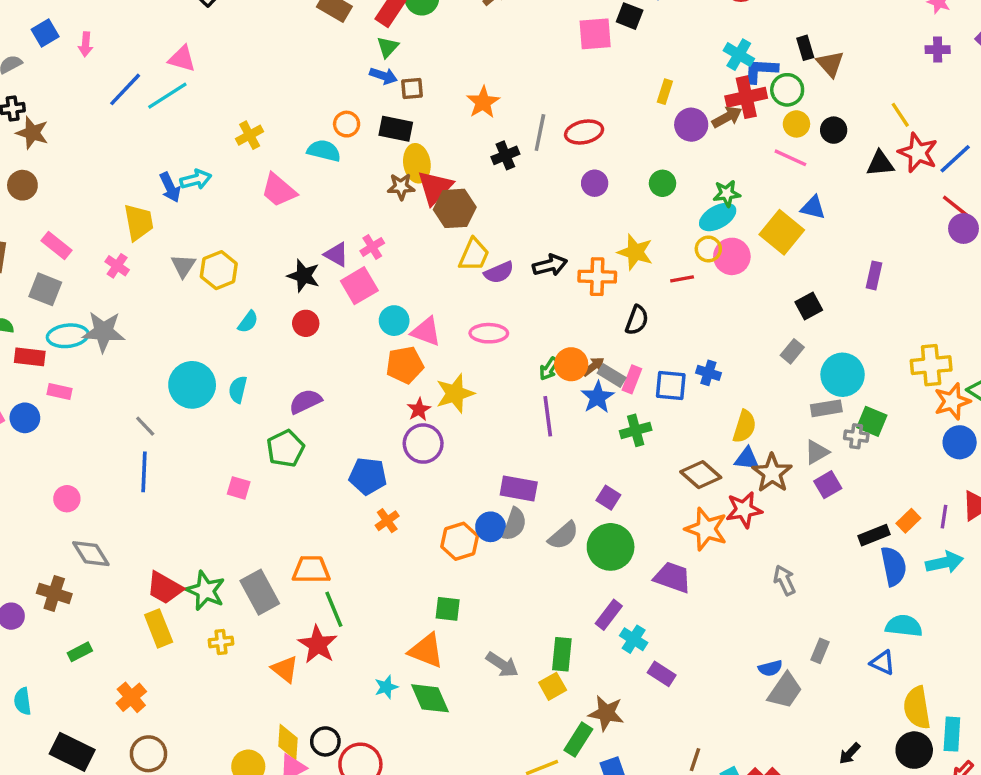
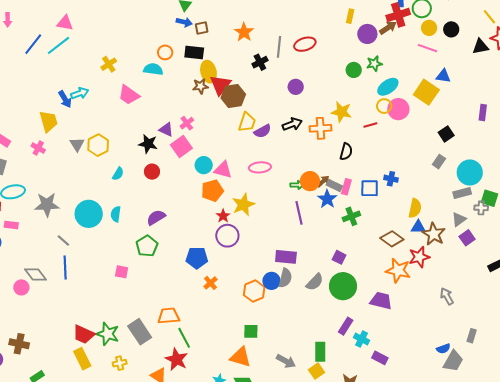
purple circle: (595, 183) -> (296, 87), moved
green star: (727, 193) -> (374, 64), moved
gray star: (104, 332) -> (47, 205), moved
green arrow: (549, 369) -> (297, 185), turned -120
gray diamond: (91, 554) -> (36, 275), moved

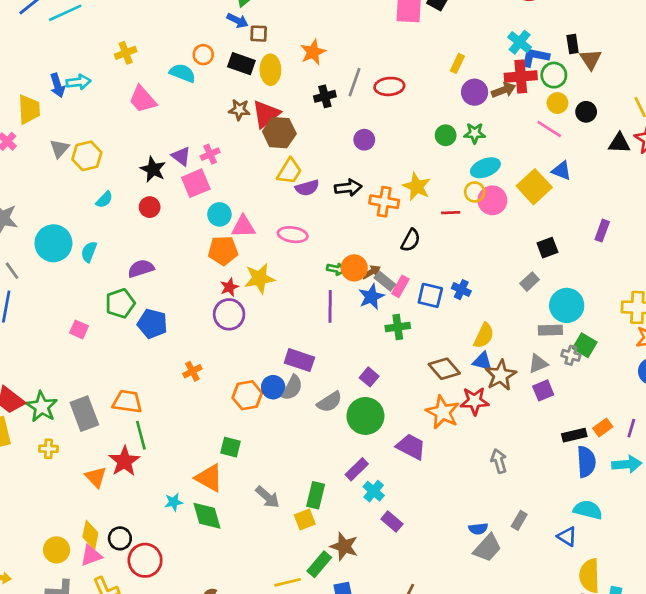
yellow ellipse: (208, 72) -> (270, 70), moved
pink triangle: (223, 170) -> (243, 227), turned -30
blue pentagon: (197, 258) -> (152, 324), moved

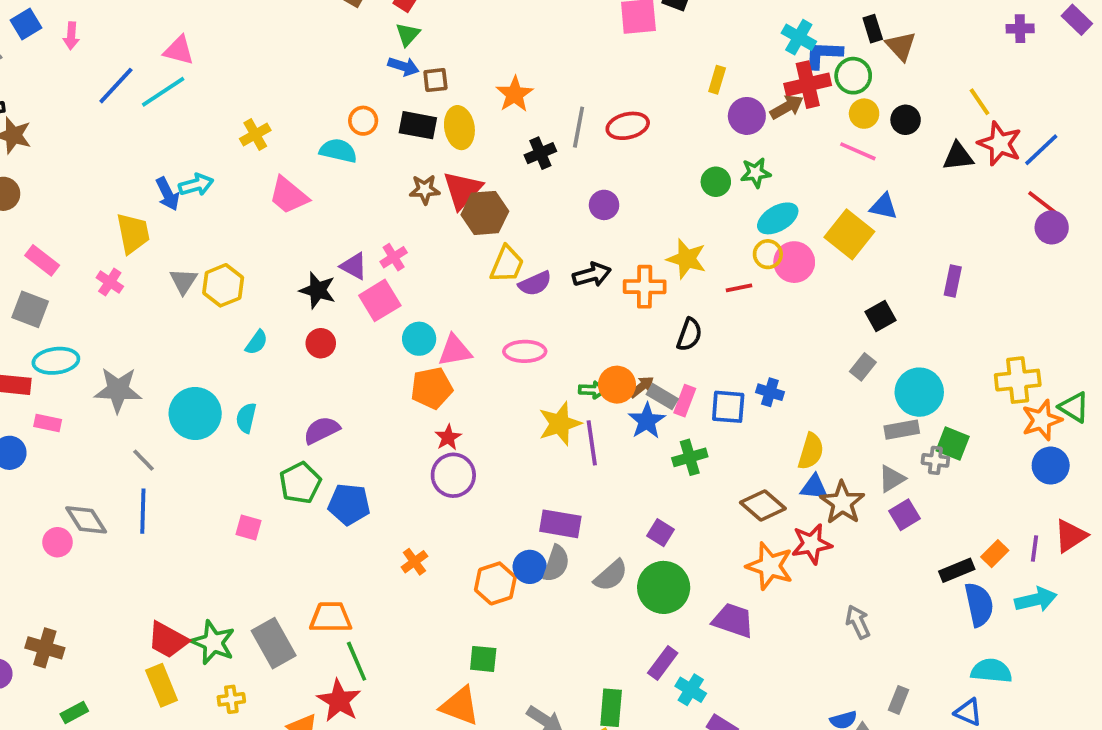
yellow star: (260, 278) -> (560, 424), moved

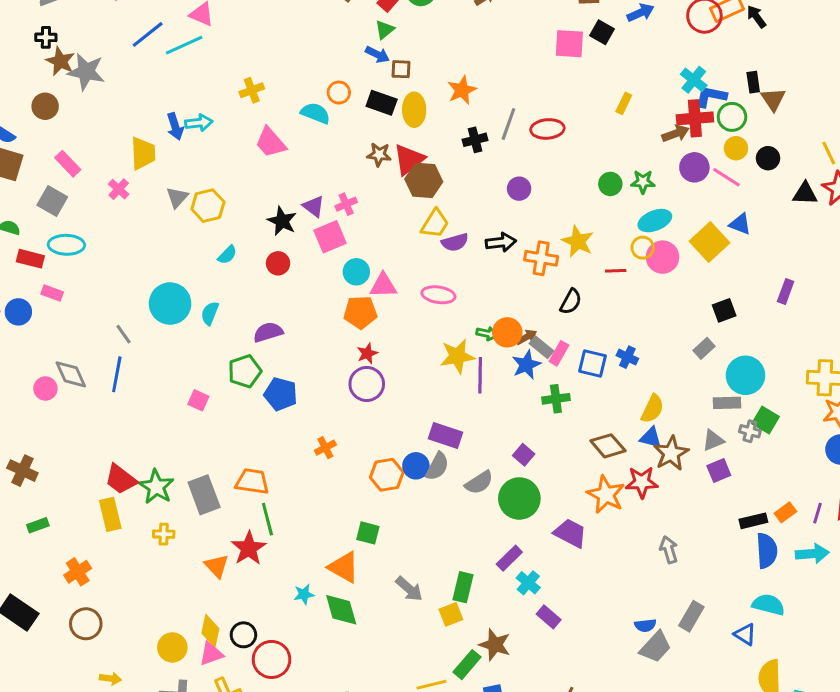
purple circle: (747, 116) -> (694, 167), moved
gray star: (118, 390) -> (86, 72), moved
gray rectangle: (898, 700) -> (691, 616), size x1.4

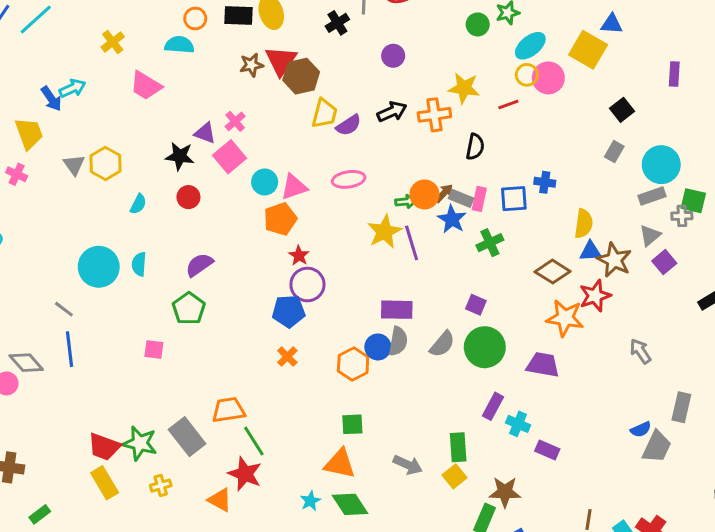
blue pentagon: (281, 394) -> (289, 311), moved

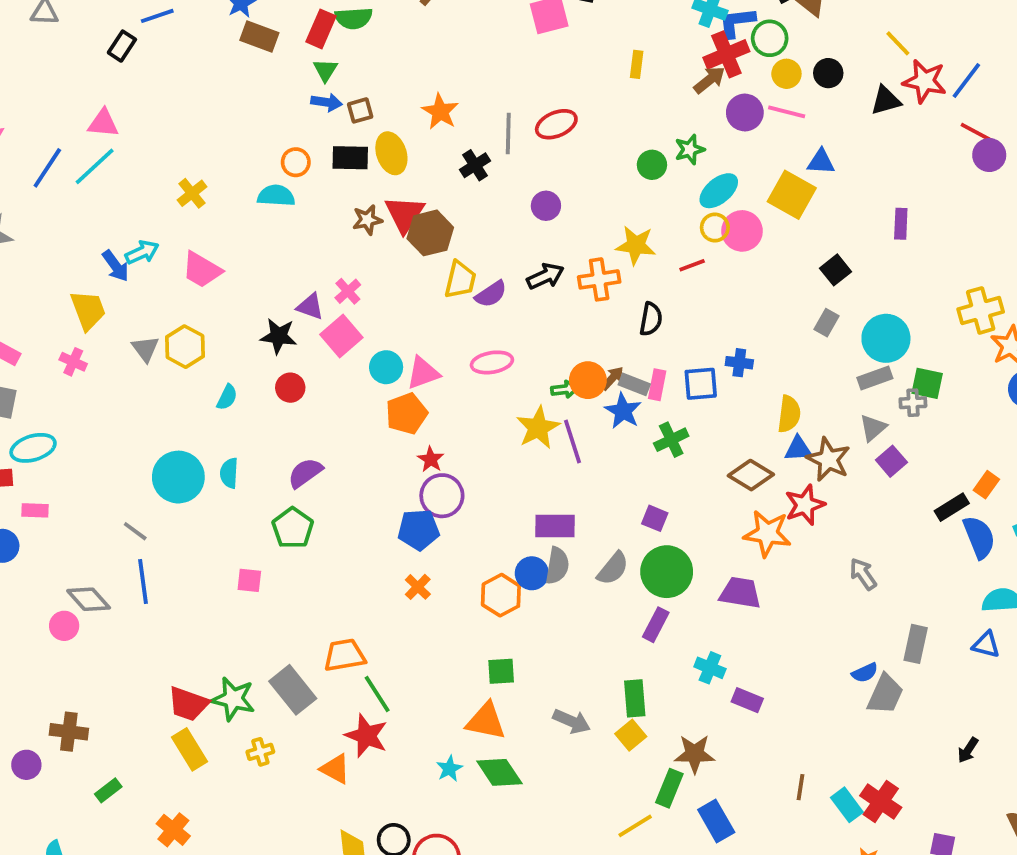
pink trapezoid: (146, 86) -> (202, 270), moved
purple rectangle: (493, 406) -> (656, 625), moved

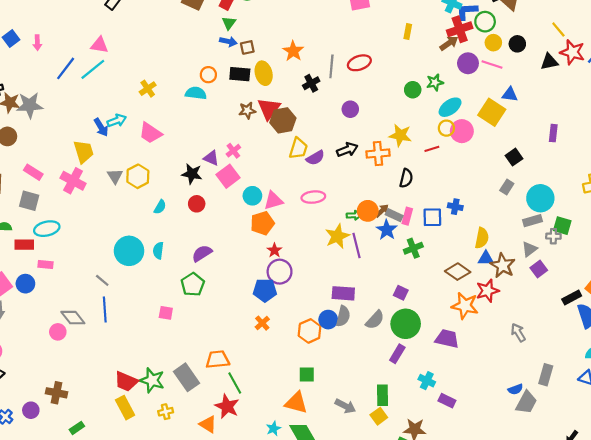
pink cross: (73, 362) -> (73, 181), size x1.6

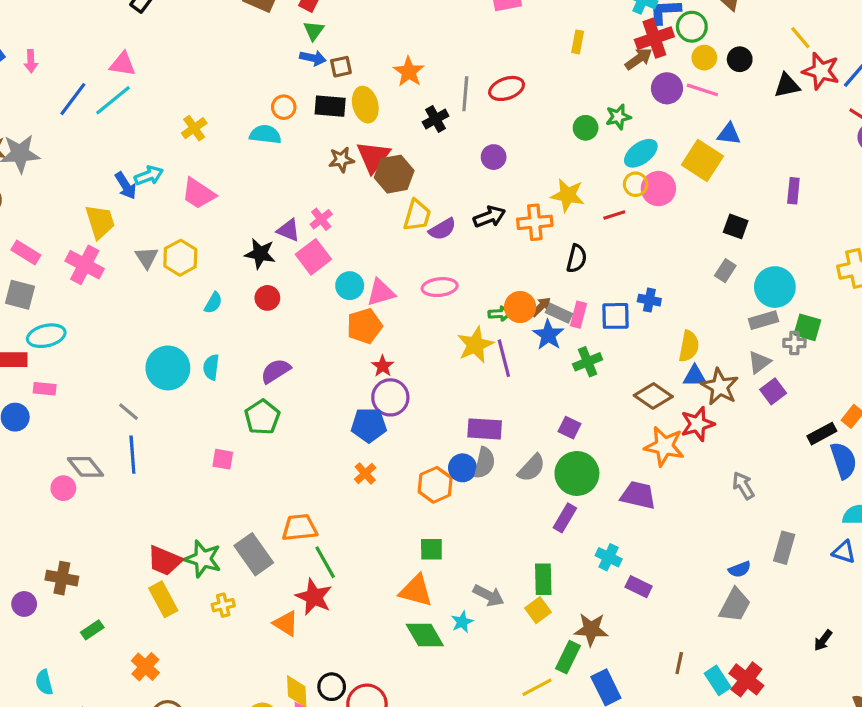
black square: (514, 157) -> (736, 226), turned -35
gray trapezoid: (526, 402) -> (735, 605), moved
cyan star: (273, 428) -> (462, 622), moved

